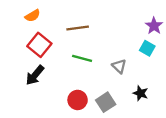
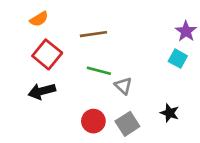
gray triangle: (119, 66) -> (123, 86), moved
black arrow: (35, 75) -> (42, 91), turned 35

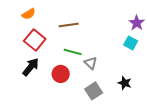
black arrow: (42, 91) -> (31, 67), turned 144
red circle: (93, 121) -> (61, 74), moved

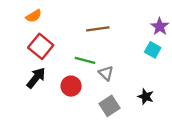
brown line: (69, 25) -> (98, 29), moved

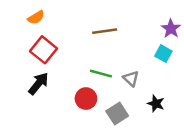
green line: (85, 60) -> (101, 74), moved
gray triangle: (106, 73) -> (131, 79), moved
red circle: (71, 86) -> (86, 99), moved

